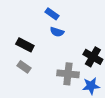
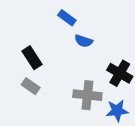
blue semicircle: (57, 32) -> (84, 41), moved
black rectangle: (25, 45) -> (32, 58), turned 30

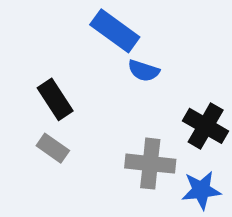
blue rectangle: (67, 18) -> (115, 31), size x1.5

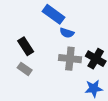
gray cross: (150, 164) -> (70, 59), moved

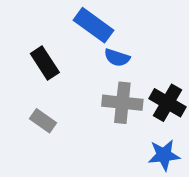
black rectangle: (26, 46) -> (45, 63), moved

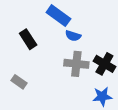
gray rectangle: (43, 121) -> (19, 82), moved

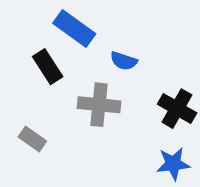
blue rectangle: (58, 16) -> (74, 29), moved
gray cross: (76, 64) -> (99, 105), moved

